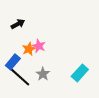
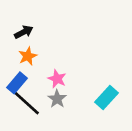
pink star: (39, 46) -> (57, 79), moved
orange star: (29, 49) -> (28, 56), moved

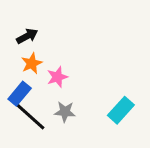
pink star: (57, 79) -> (57, 77), moved, turned 30
gray star: (57, 99) -> (65, 112), turned -30

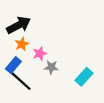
black arrow: (27, 36) -> (19, 25), size x1.6
gray star: (65, 112) -> (51, 67), moved

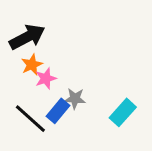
pink star: (40, 54) -> (46, 79), moved
blue rectangle: (13, 65) -> (58, 111), moved

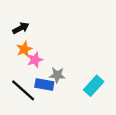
black arrow: (27, 37) -> (21, 28), size x0.6
blue rectangle: (58, 111) -> (44, 84), turned 60

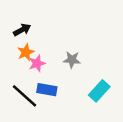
gray star: (57, 75) -> (72, 60), moved

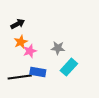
cyan rectangle: (99, 91) -> (69, 67), moved
black line: (25, 96) -> (20, 77), turned -50

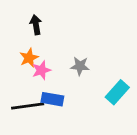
black arrow: (18, 24) -> (36, 25), moved, turned -72
cyan rectangle: (69, 67) -> (117, 92), moved

